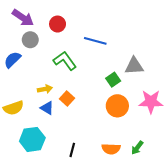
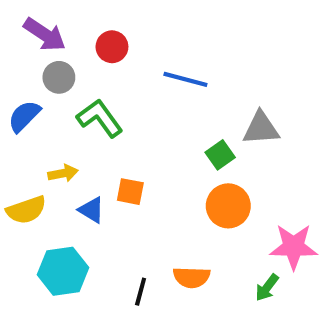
green L-shape: (65, 61) -> (100, 118), moved
yellow arrow: (45, 89) -> (63, 173), moved
orange square: (67, 98) -> (130, 192), turned -32
pink star: (151, 102) -> (294, 247), moved
orange semicircle: (111, 149) -> (192, 277), moved

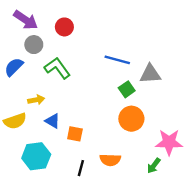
blue line: (185, 79) -> (117, 60), moved
orange square: (130, 192) -> (75, 134), moved

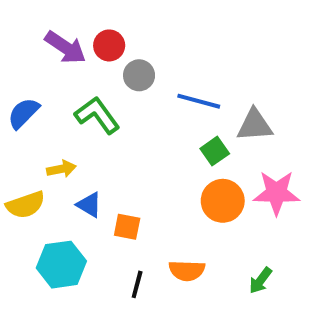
purple arrow: (26, 20) -> (65, 47), moved
gray circle: (34, 45) -> (139, 75), moved
pink star: (169, 142) -> (276, 193), moved

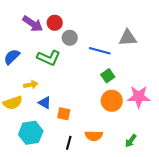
green L-shape: (97, 115) -> (49, 58), turned 150
gray triangle: (255, 125) -> (128, 38), moved

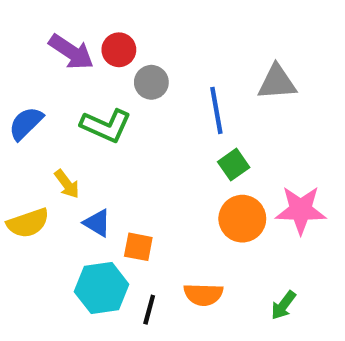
blue line: (100, 51) -> (216, 110), turned 65
yellow arrow: (31, 85) -> (67, 184), turned 64
cyan hexagon: (31, 133) -> (102, 288), moved

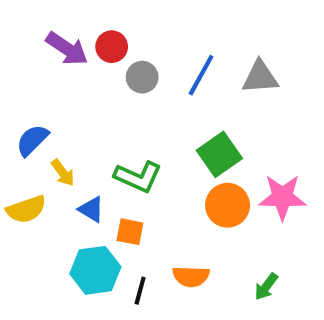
blue line: (216, 110) -> (201, 75), moved, turned 39
blue semicircle: (26, 123) -> (32, 140), moved
green L-shape: (106, 126) -> (138, 177), moved
green square: (234, 165) -> (219, 154), size x1.5

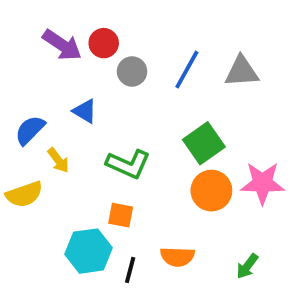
blue triangle: (91, 209) -> (85, 111), moved

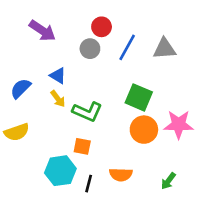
red circle: (104, 43) -> (102, 27), moved
green square: (204, 143) -> (139, 97), turned -32
yellow arrow: (58, 160) -> (58, 99), moved

